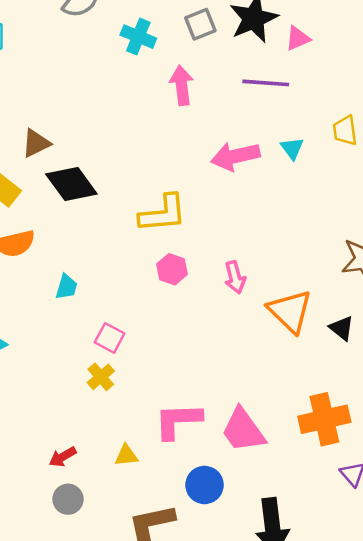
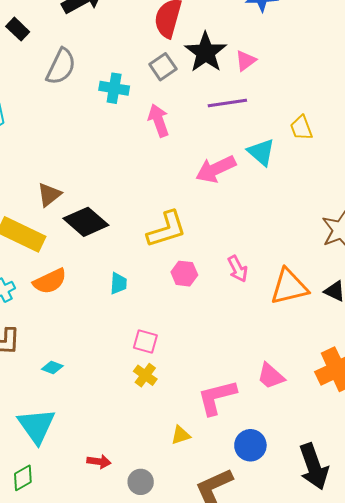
cyan triangle: (292, 148) -> (261, 152), size x1.4
cyan trapezoid: (66, 287) -> (118, 283), moved
orange triangle: (290, 311) -> (289, 287), turned -45
pink trapezoid: (243, 430) -> (271, 376), moved, size x0.7
red arrow: (63, 457) -> (99, 462), moved, turned -130

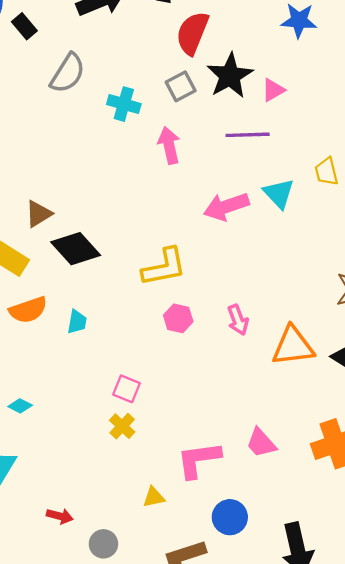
cyan trapezoid: (118, 283) -> (77, 322), moved

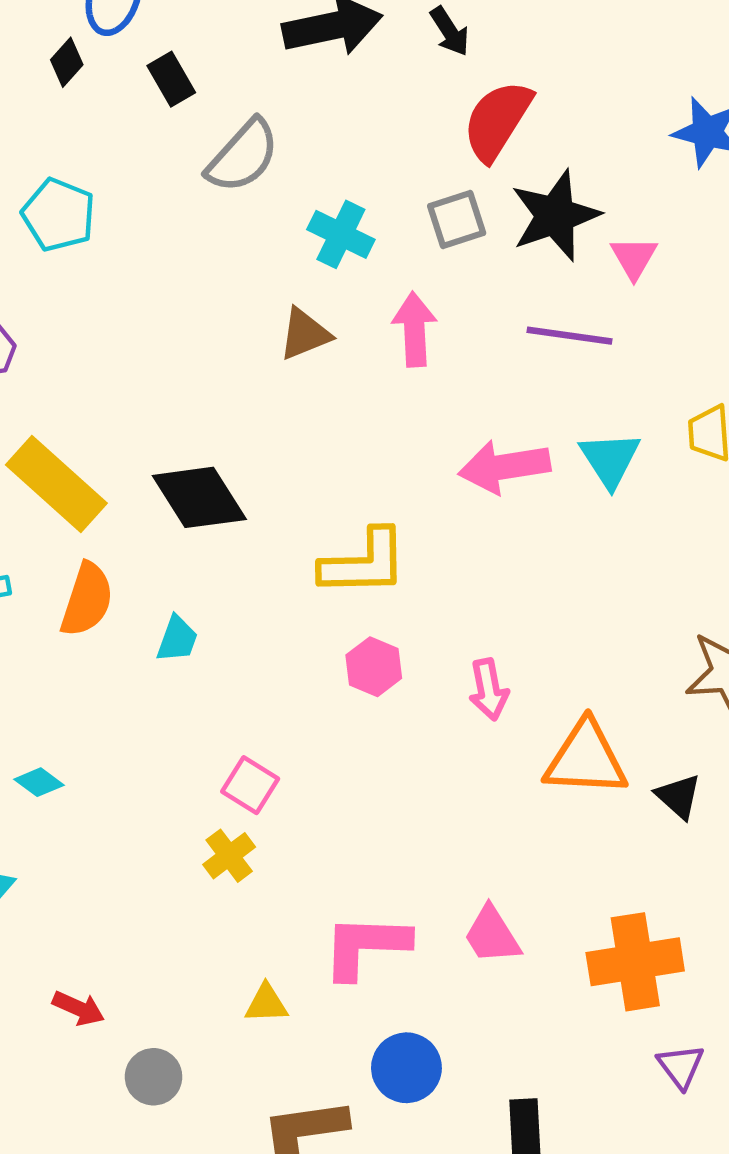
black rectangle: (24, 26) -> (171, 79), moved
pink triangle: (273, 90) -> (634, 258), turned -40
brown triangle: (38, 214) -> (305, 334), moved
orange semicircle: (28, 310) -> (87, 600), turned -63

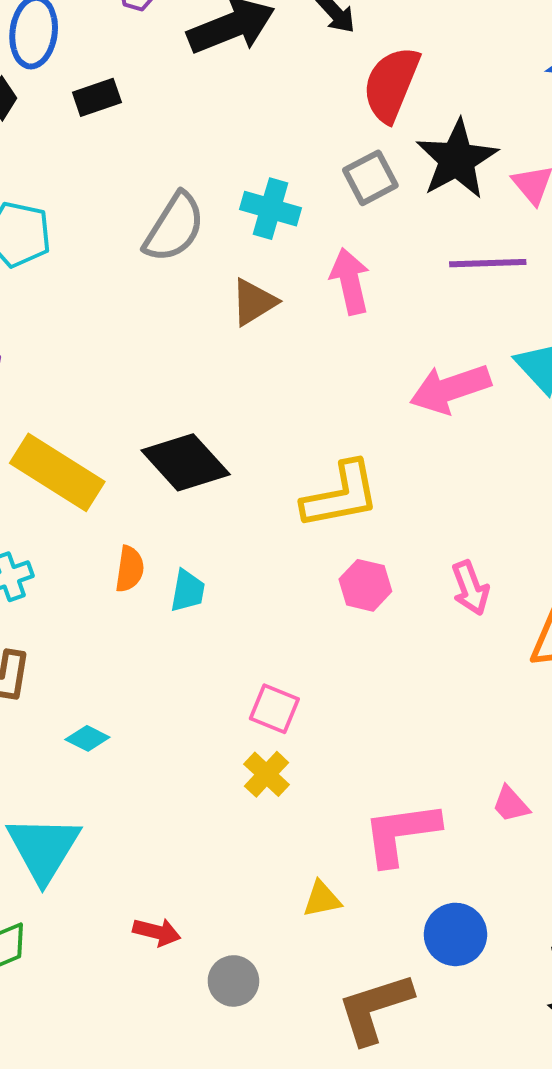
black rectangle: (171, 79) -> (97, 97), turned -69
gray semicircle: (243, 156) -> (174, 227), moved
orange semicircle: (87, 600) -> (130, 569), moved, size x0.7
pink trapezoid: (492, 935) -> (511, 804), size x0.7

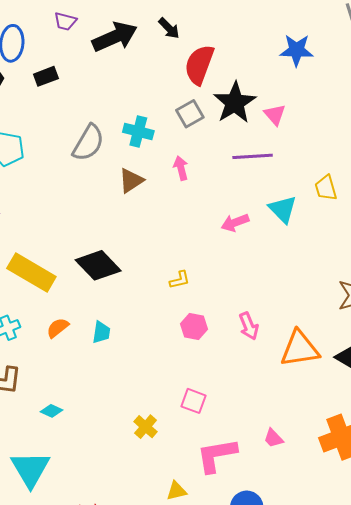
pink arrow: (350, 281) -> (181, 168), size x0.7
pink arrow: (450, 389) -> (235, 223), size x0.7
yellow L-shape: (341, 495) -> (180, 280), size x0.5
orange semicircle: (130, 569) -> (58, 328), moved, turned -135
pink square: (274, 709) -> (194, 401), moved

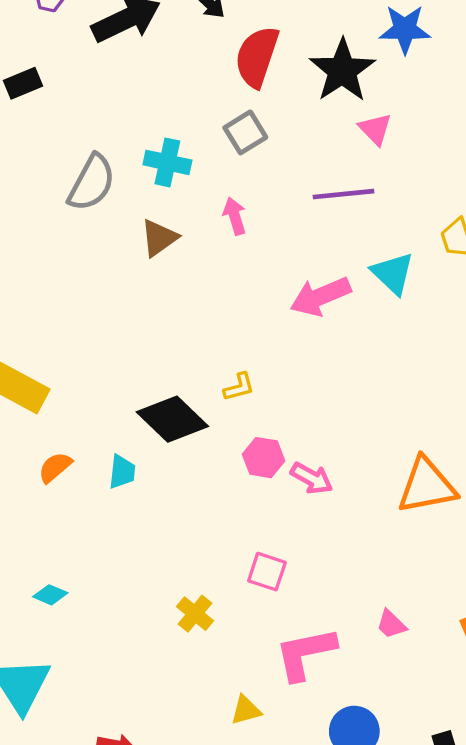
black star: (235, 103) -> (342, 70), moved
pink arrow: (235, 223) -> (320, 296), size x1.4
black diamond: (98, 265) -> (172, 419), moved
pink arrow: (249, 326) -> (312, 478), moved, turned -36

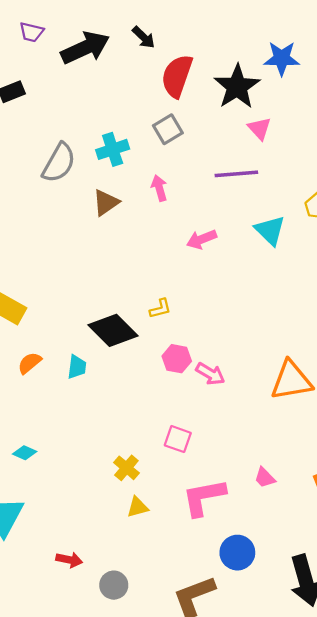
cyan cross: (167, 162) -> (113, 149), turned -32
pink arrow: (320, 296) -> (202, 239), moved, size x0.7
yellow triangle: (246, 710) -> (138, 507), moved

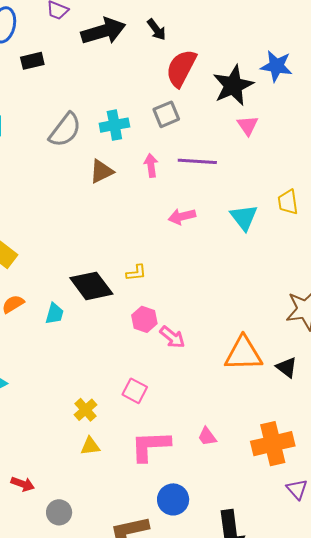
purple line: (236, 174) -> (197, 161), moved

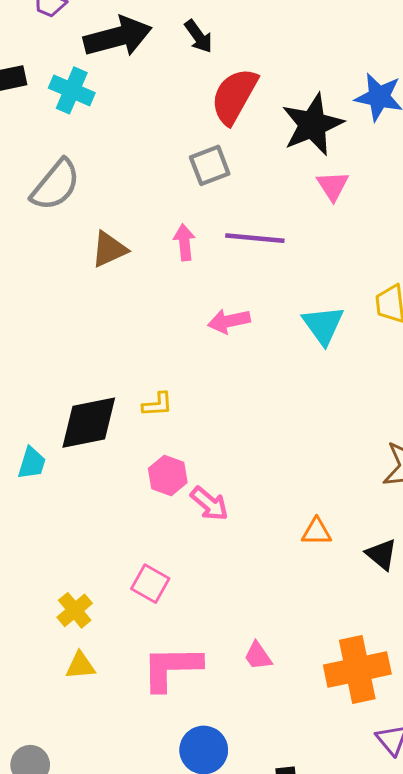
cyan cross: (114, 125) -> (72, 90), moved, turned 32
black diamond: (91, 286) -> (89, 423), turned -66
orange triangle: (243, 354) -> (317, 532), size x0.5

